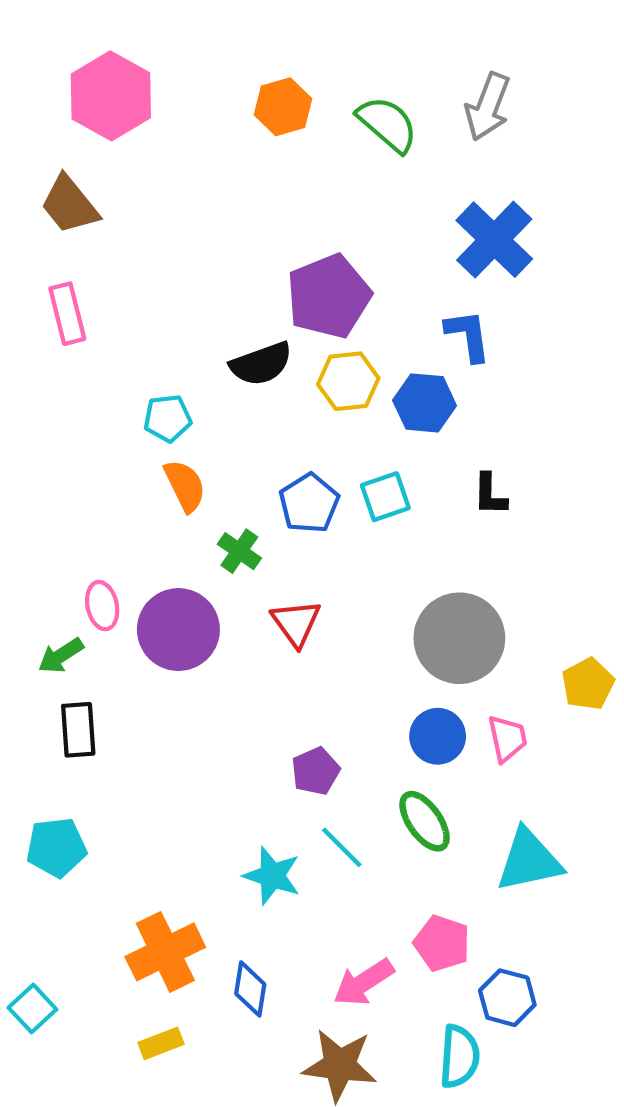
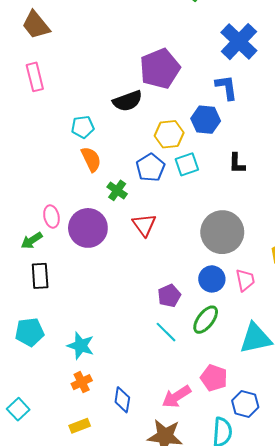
yellow hexagon: (348, 381) -> (169, 134), moved
purple pentagon: (316, 771) -> (169, 296), moved
green ellipse: (425, 821) -> (206, 320), turned 72
cyan star: (272, 876) -> (81, 346), moved
orange cross: (165, 952) -> (82, 382), size x0.6

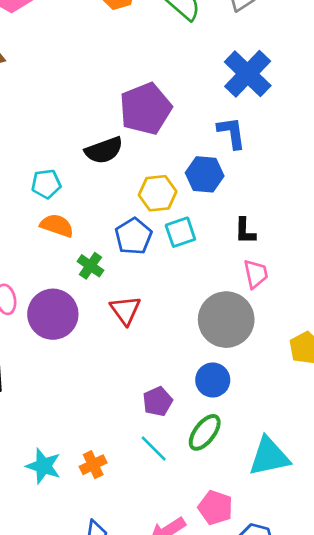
orange semicircle: (91, 159) -> (57, 226), turned -45
pink trapezoid: (245, 280) -> (256, 274), moved
orange cross: (82, 382) -> (93, 465), moved

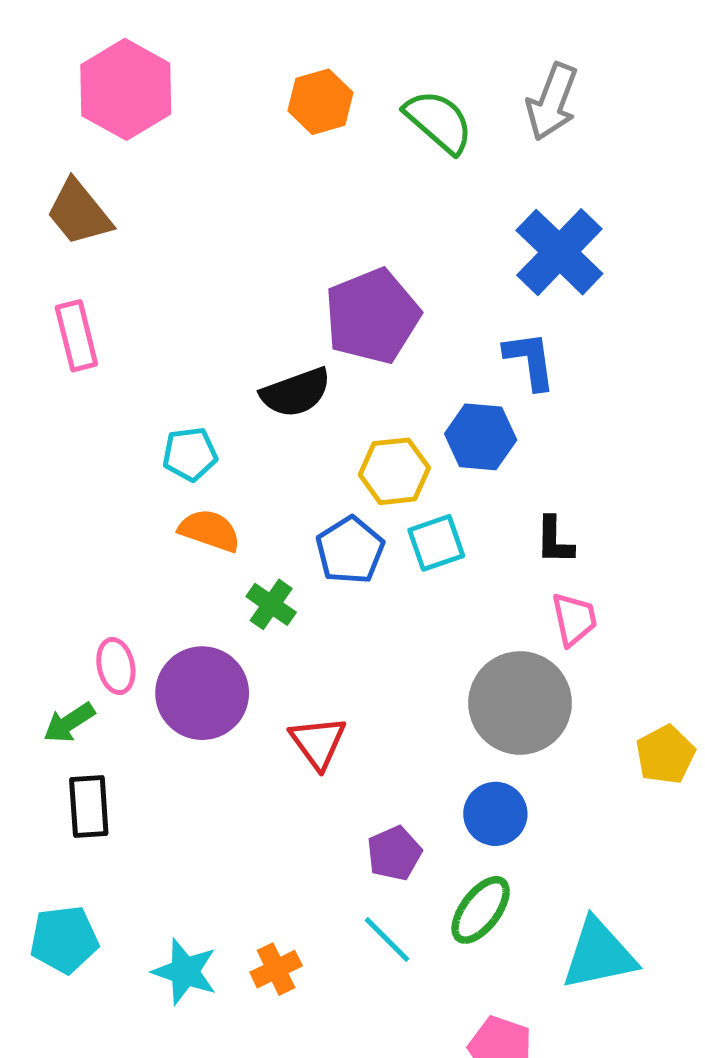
red triangle: (125, 310) -> (318, 742), moved

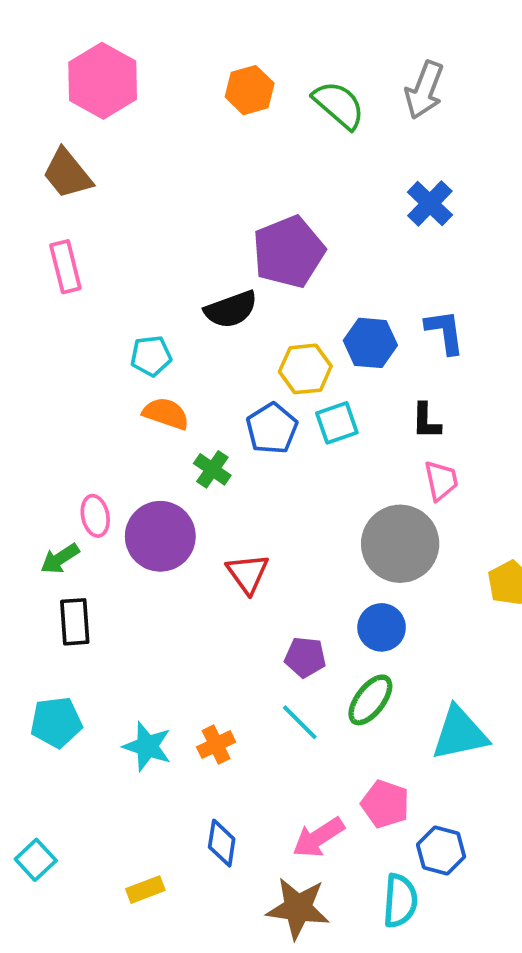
blue cross: (559, 252) -> (430, 203), size x0.7
blue L-shape: (530, 360) -> (445, 332), moved
purple pentagon: (394, 853) -> (305, 657), turned 30

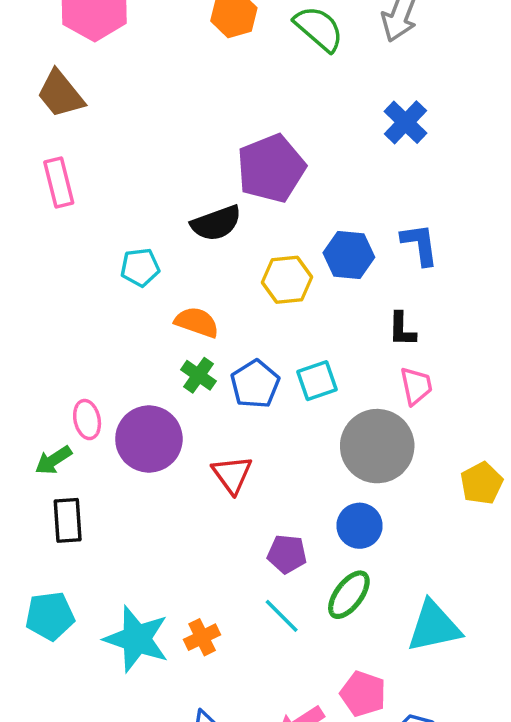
orange semicircle: (166, 414) -> (197, 322), moved
cyan square: (337, 423) -> (317, 381), moved
blue pentagon: (272, 428) -> (255, 384), moved
cyan star: (147, 746) -> (137, 639), size x1.4

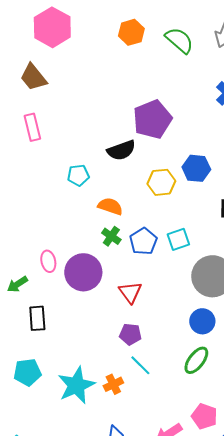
green arrow: (53, 460) -> (17, 284), moved
purple pentagon: (287, 554) -> (130, 334), moved
cyan line: (282, 616) -> (140, 365), moved
cyan star: (137, 639) -> (76, 385), turned 30

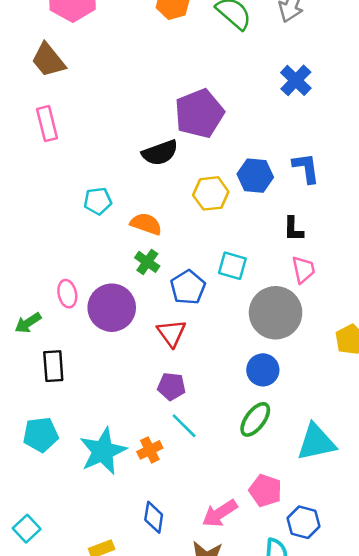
cyan pentagon: (78, 175) -> (98, 201), moved
cyan square: (178, 239) -> (232, 266), turned 35
blue pentagon: (143, 241) -> (188, 287), moved

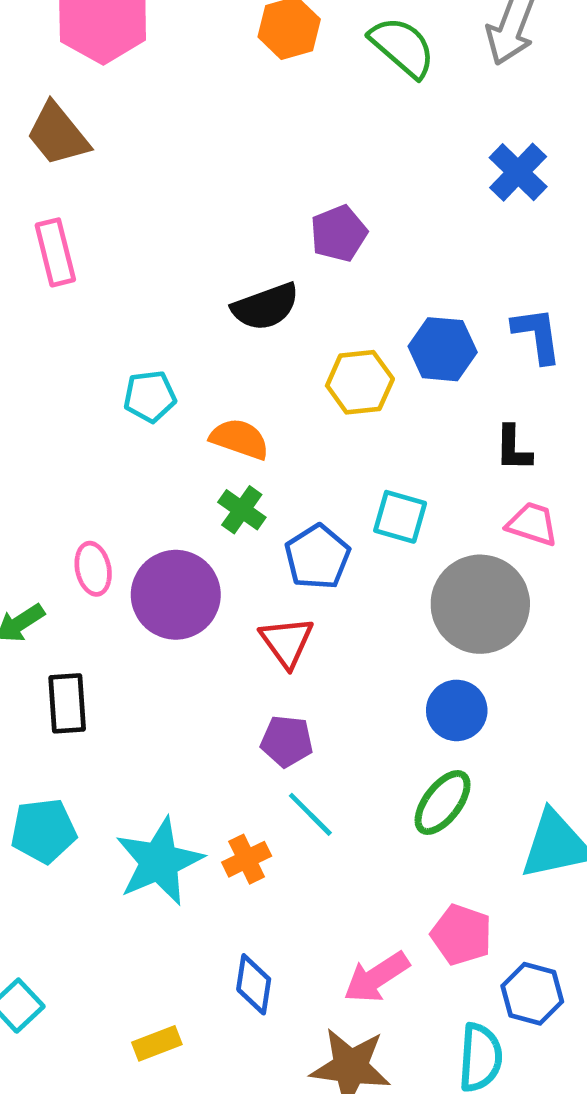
purple pentagon: (199, 113) -> (339, 234), size x0.6
pink trapezoid: (303, 270) -> (532, 524), turned -60

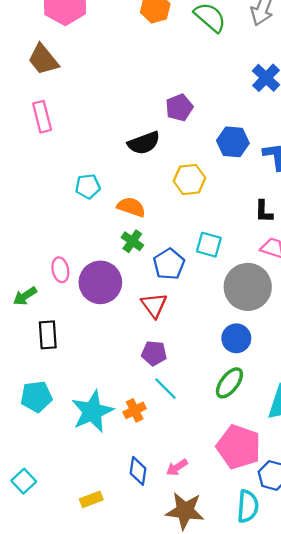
blue hexagon: (443, 349) -> (233, 142), moved
pink pentagon: (461, 935) -> (239, 447), size x1.5
pink arrow: (376, 977) -> (177, 467), moved, size x0.7

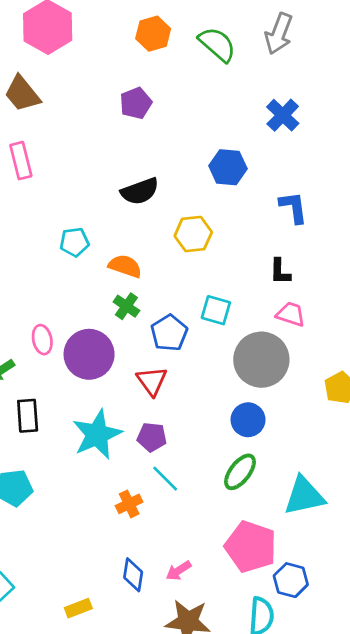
purple pentagon: (179, 108) -> (136, 103), moved
blue hexagon: (233, 142) -> (228, 167), moved
cyan star: (92, 411) -> (97, 434), moved

